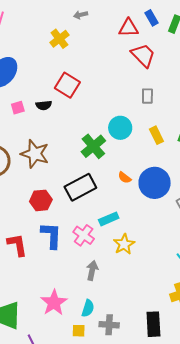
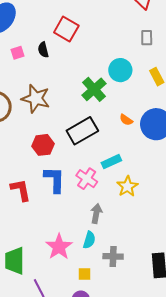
black semicircle: (44, 105) -> (43, 50), turned 84
cyan semicircle: (88, 308) -> (89, 240), moved
gray cross: (109, 325) -> (113, 256), moved

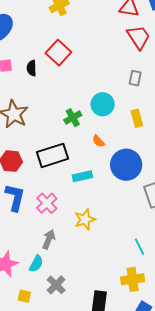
green cross: (94, 89) -> (73, 118), size x0.7
orange semicircle: (126, 120) -> (98, 141), moved
cyan rectangle: (111, 162) -> (82, 176), moved
gray cross: (113, 256) -> (56, 285), turned 30

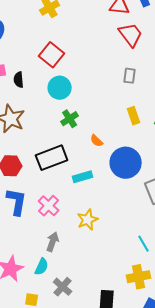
black semicircle: (32, 68) -> (19, 80), moved
cyan circle: (103, 104) -> (60, 88), moved

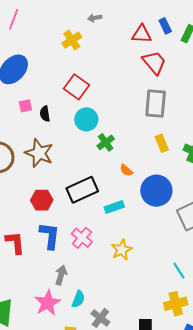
gray rectangle: (130, 76) -> (156, 104), size x1.8
green cross: (70, 119) -> (106, 142), moved
gray arrow: (53, 242) -> (61, 275), moved

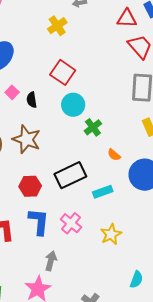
pink square: (25, 106) -> (12, 92), turned -32
cyan semicircle: (78, 299) -> (136, 279), moved

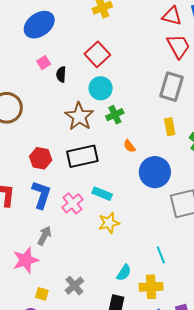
brown star: (27, 139) -> (79, 116), moved
cyan rectangle: (103, 192) -> (102, 194), moved, turned 30

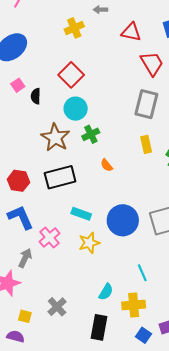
red triangle: (172, 16) -> (131, 32), moved
blue circle: (155, 172) -> (123, 220), moved
blue L-shape: (41, 195) -> (20, 217), turned -40
pink cross: (72, 203) -> (49, 237), moved

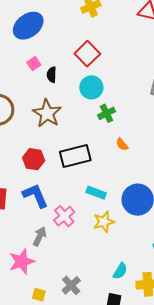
brown star: (55, 138) -> (47, 113), moved

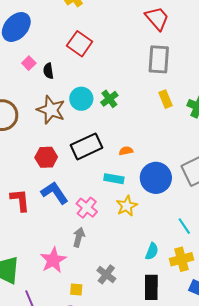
cyan circle: (91, 87) -> (81, 99), moved
orange semicircle: (122, 144) -> (126, 151), moved, turned 128
gray arrow: (40, 236) -> (79, 237), moved

